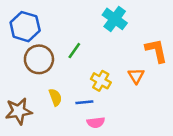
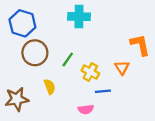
cyan cross: (115, 19) -> (79, 17), moved, turned -35
green line: (74, 51) -> (68, 60), moved
blue line: (84, 102) -> (103, 91), moved

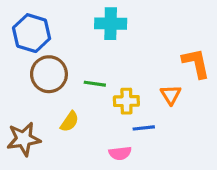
green line: (68, 60) -> (95, 84), turned 63
yellow cross: (90, 72) -> (126, 101), turned -30
yellow semicircle: (50, 87) -> (69, 122), turned 56

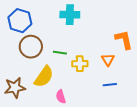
yellow semicircle: (69, 122) -> (44, 77), size x1.6
blue line: (144, 128) -> (110, 85), moved
pink semicircle: (120, 153) -> (61, 97), moved, turned 80

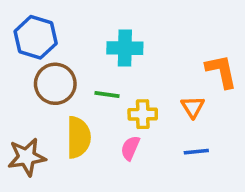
cyan cross: (70, 15) -> (125, 48), moved
yellow semicircle: (44, 77) -> (78, 137), turned -35
pink semicircle: (61, 97) -> (130, 148), moved, turned 40

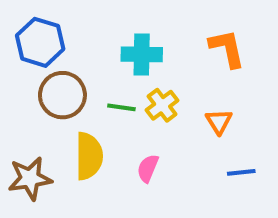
orange L-shape: (221, 71) -> (227, 48), moved
yellow cross: (143, 114) -> (162, 105), moved, turned -36
blue line: (196, 152) -> (241, 172), moved

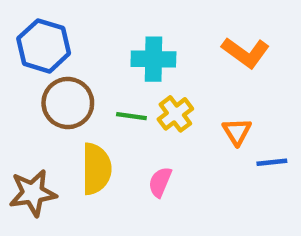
orange L-shape: (227, 48) -> (246, 53), turned 138
blue line: (241, 172) -> (272, 162), moved

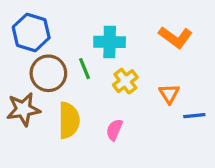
green line: (131, 116) -> (84, 69), moved, turned 60
brown star: (33, 193) -> (23, 109), moved

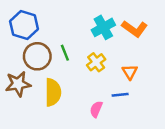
cyan cross: (110, 42) -> (103, 27), moved, turned -30
blue line: (194, 116) -> (120, 95), moved
pink semicircle: (114, 130) -> (96, 109), moved

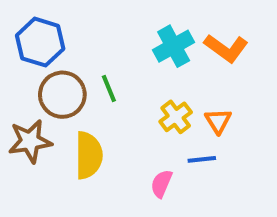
yellow cross: (96, 62) -> (176, 117), moved

